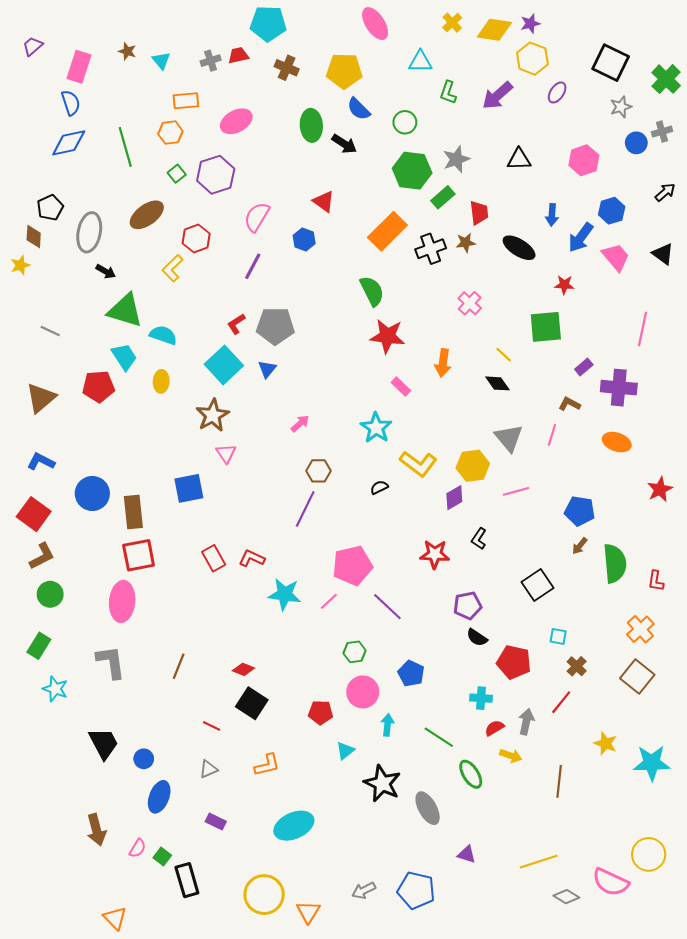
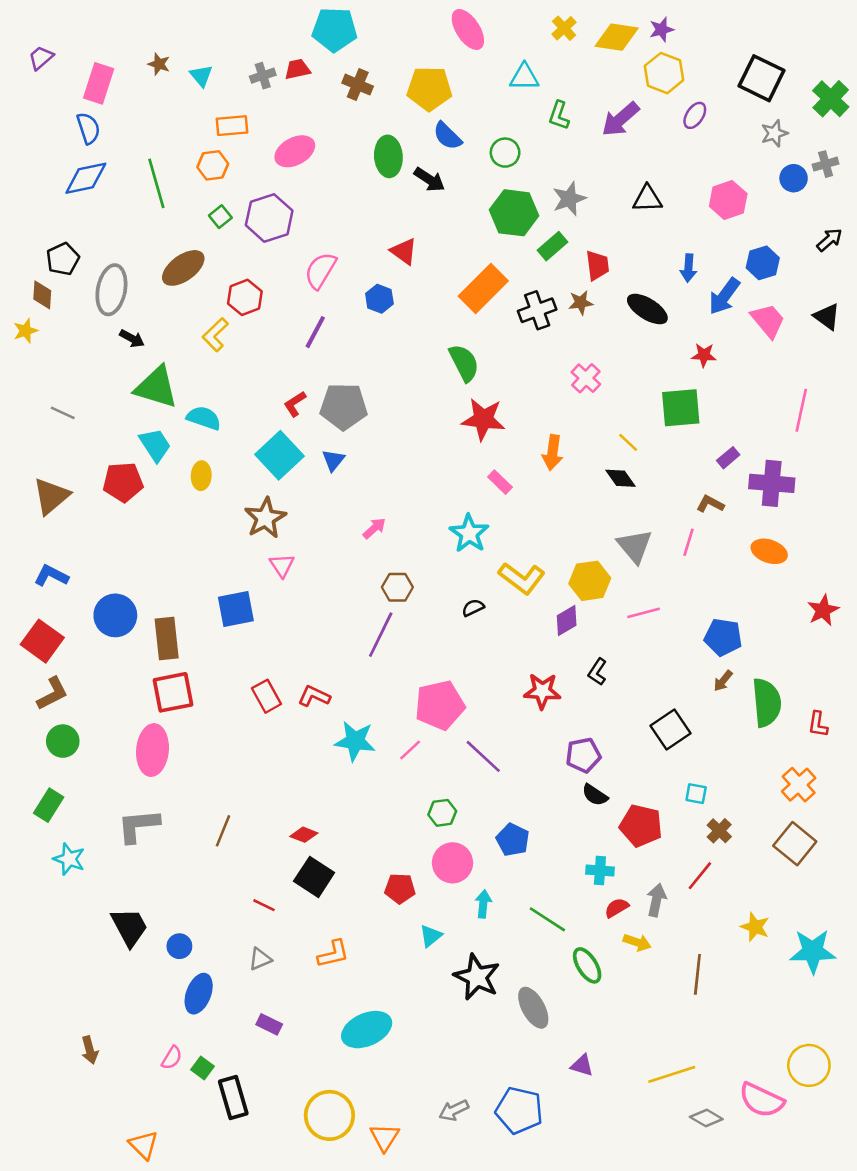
gray L-shape: (111, 662) -> (138, 826), turned -87
brown arrow: (96, 830) -> (90, 1050), moved, size x0.7

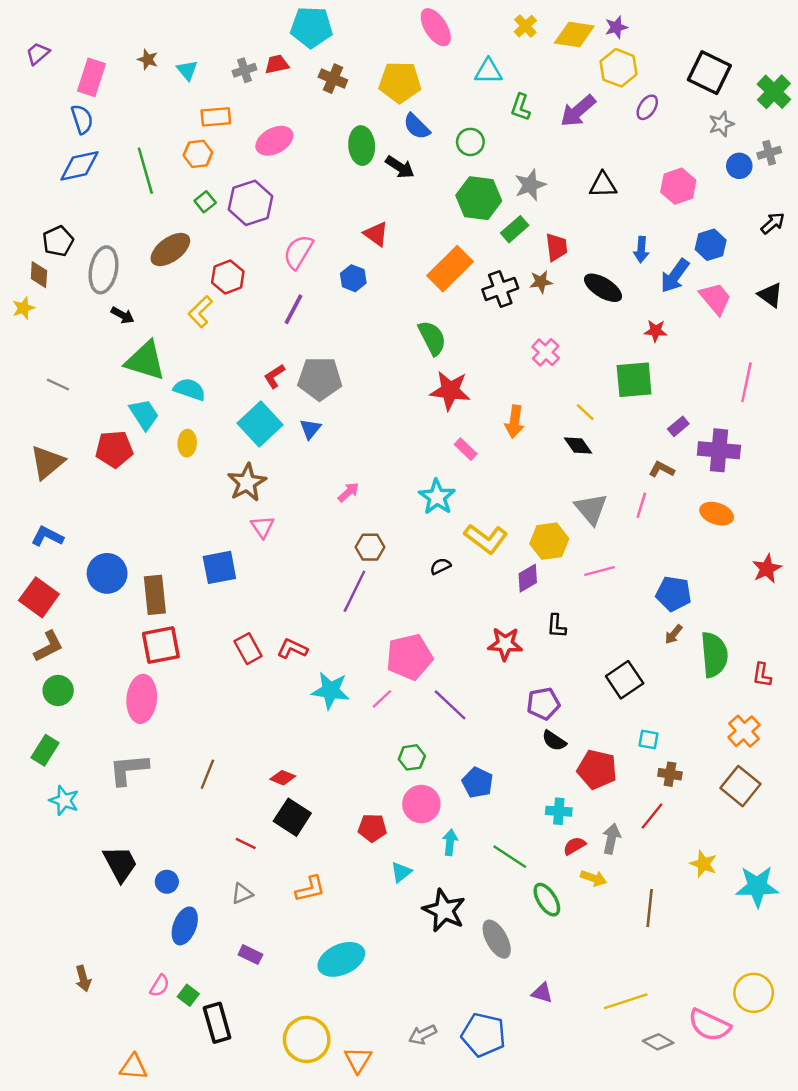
black L-shape: (597, 672) -> (556, 626), turned -30
brown cross: (719, 831) -> (670, 774), turned -35
orange triangle: (144, 1145) -> (133, 1067), turned -40

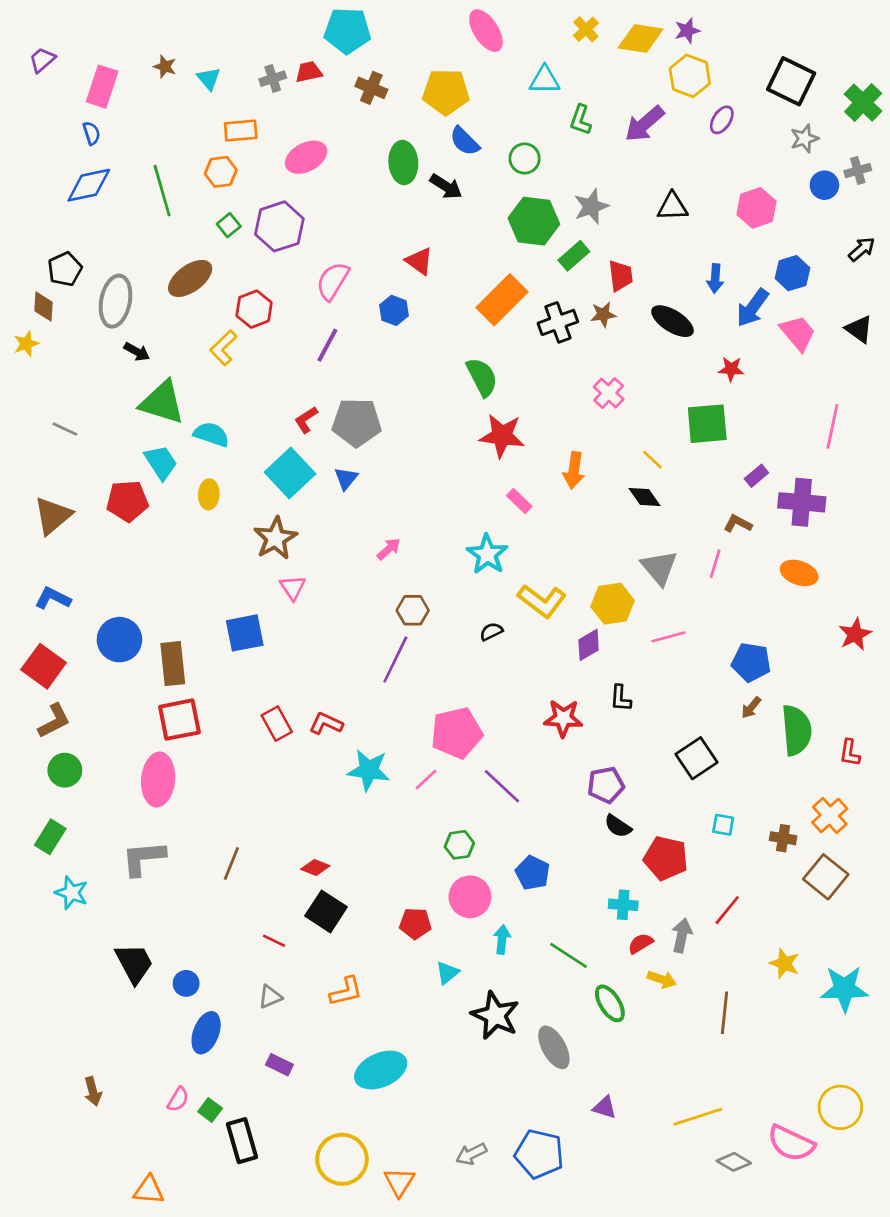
blue semicircle: (82, 119) -> (91, 133), size x0.7
brown cross: (670, 774) -> (783, 838), moved

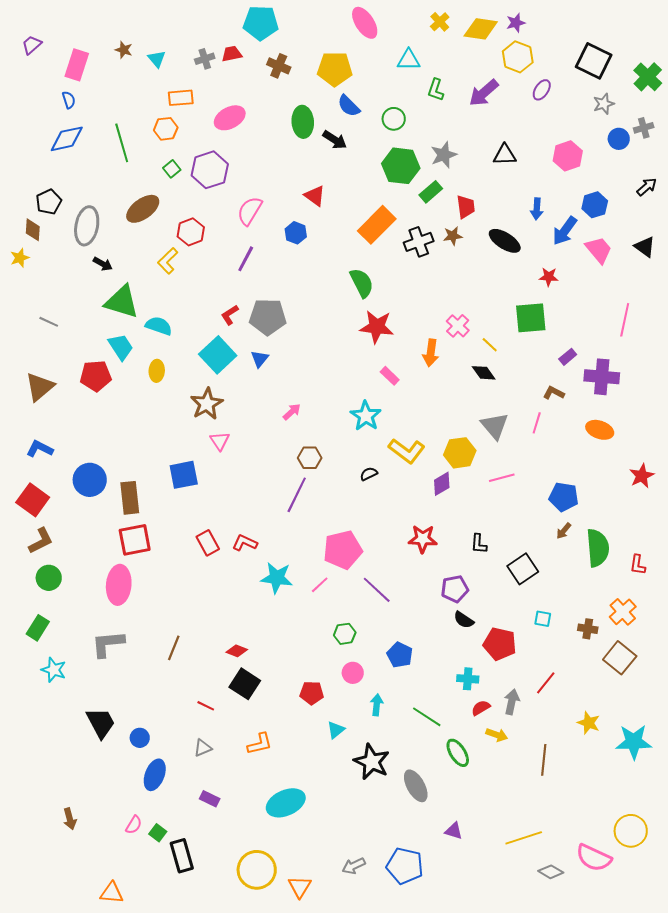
pink cross: (609, 393) -> (458, 326), moved
black L-shape: (621, 698) -> (479, 544), moved
pink circle: (470, 897) -> (353, 673), size x0.7

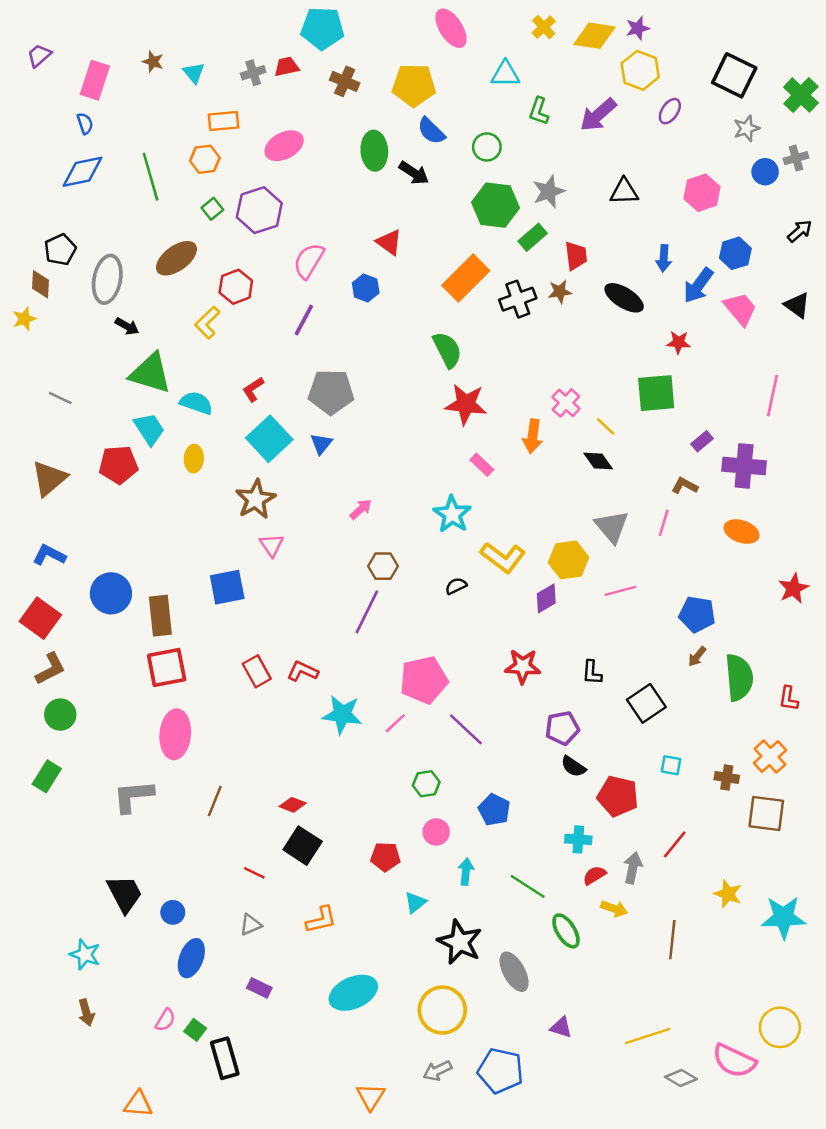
red L-shape: (230, 315) -> (253, 389), moved
pink ellipse: (119, 585) -> (175, 734), moved
brown square: (620, 658) -> (766, 813), turned -32
cyan star: (54, 670) -> (85, 954), moved
yellow circle: (257, 870) -> (442, 1010), moved

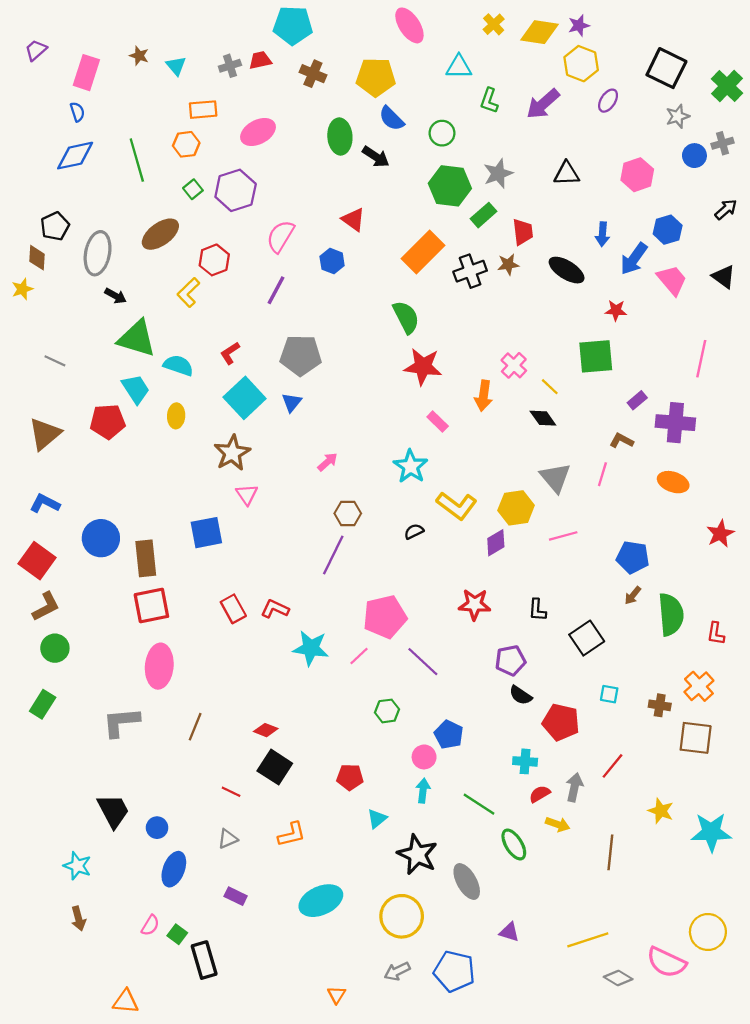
pink circle: (436, 832) -> (424, 757), moved
orange triangle: (371, 1097) -> (337, 995), size x0.7

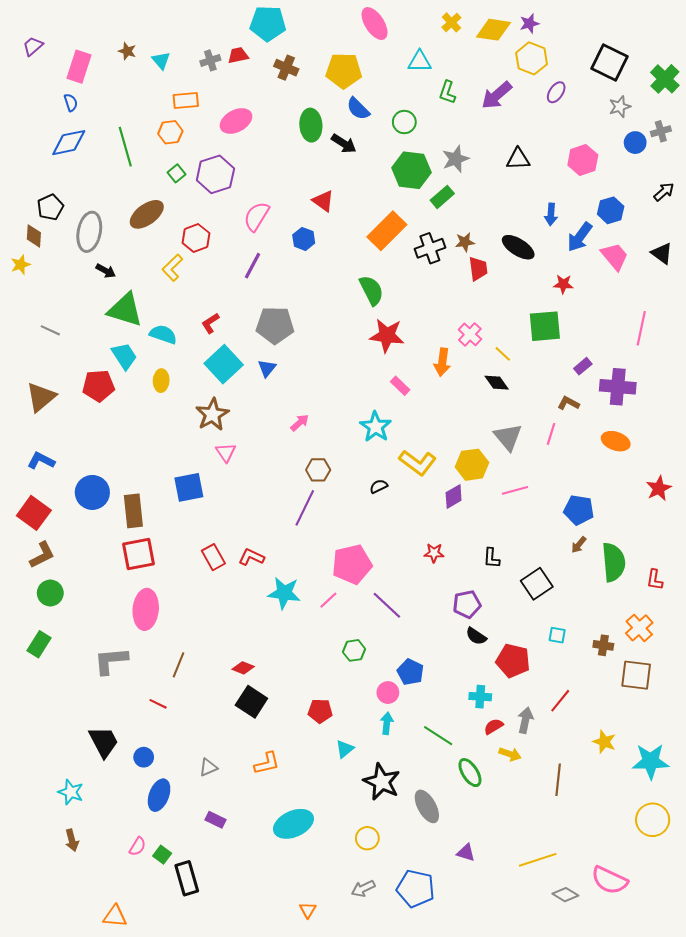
red trapezoid: (523, 232) -> (478, 269), moved
red star: (475, 604) -> (434, 553), size x0.7
red line: (231, 792) -> (158, 704), moved
yellow circle: (402, 916) -> (367, 838), size x0.6
yellow circle: (708, 932) -> (653, 820), moved

